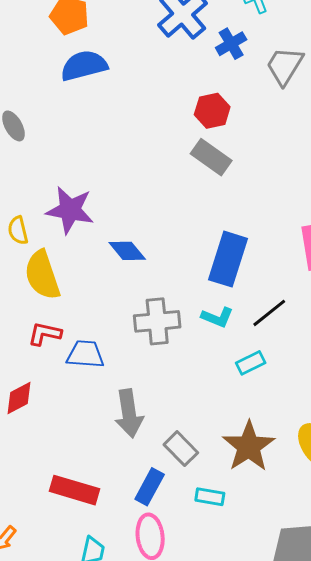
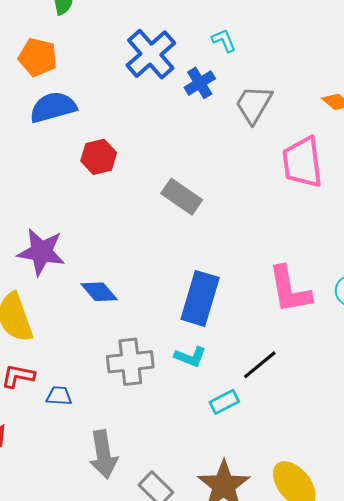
red hexagon: (212, 111) -> (99, 157), moved
black line: (269, 313) -> (260, 365), moved
blue trapezoid: (85, 354) -> (59, 396), size x0.7

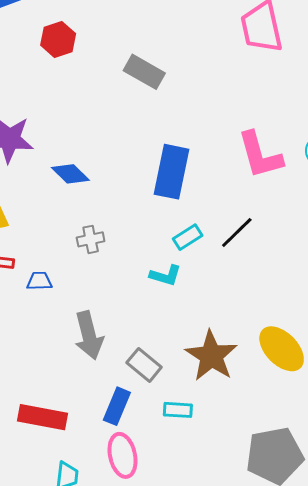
cyan L-shape: (190, 357) -> (166, 276), moved
gray cross: (130, 362) -> (91, 239), moved, size x0.6
cyan rectangle: (224, 402) -> (188, 237), moved

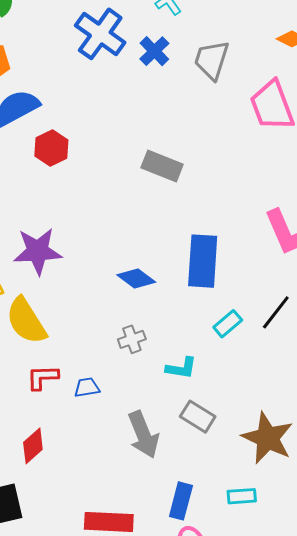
red hexagon: (58, 39) -> (51, 148), moved
blue diamond: (70, 174) -> (136, 278), moved
cyan L-shape: (166, 276) -> (181, 368), moved
gray rectangle: (144, 365) -> (198, 417), moved

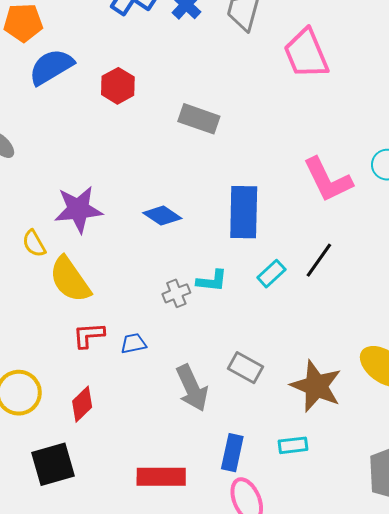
red hexagon: (51, 148) -> (118, 86), moved
blue diamond: (136, 278) -> (162, 216), moved
cyan L-shape: (181, 368) -> (212, 281), moved

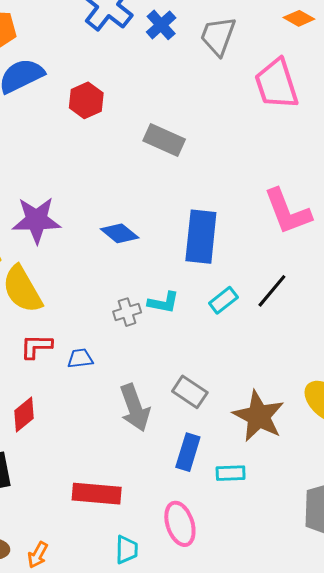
blue rectangle: (232, 453) -> (188, 452), moved

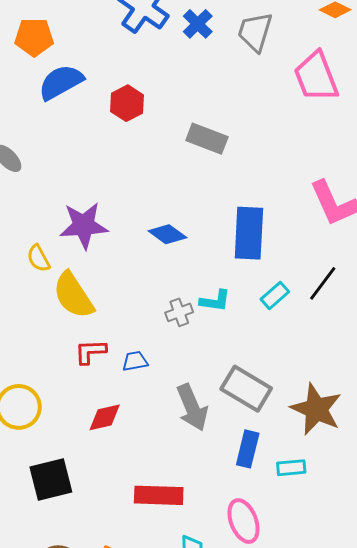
gray rectangle: (190, 392) -> (246, 389), size x1.4
red diamond: (24, 414) -> (105, 417), moved, turned 30

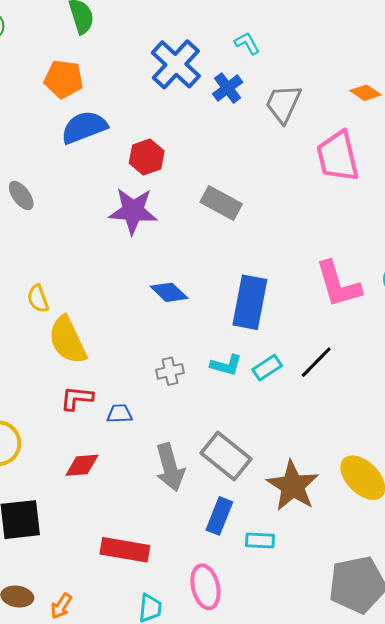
purple star: (84, 225) -> (133, 211), moved
cyan L-shape: (215, 301) -> (226, 365), moved

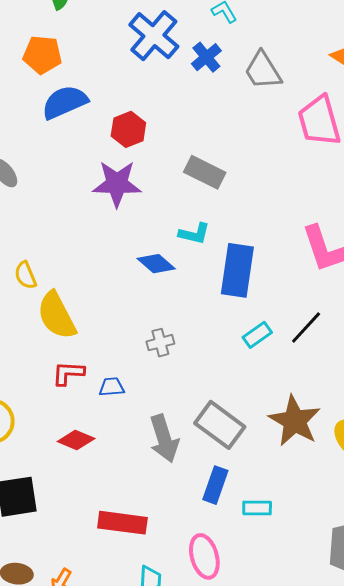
gray trapezoid: (283, 104) -> (263, 71), turned -54
cyan L-shape: (226, 365) -> (194, 234), moved
red diamond: (82, 465) -> (76, 440), turned 30
brown star: (293, 486) -> (295, 421), moved

